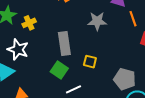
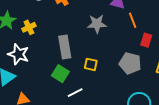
gray pentagon: (125, 79) -> (130, 63), moved

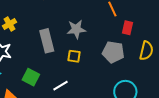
gray star: (97, 24) -> (76, 29), moved
green square: (60, 74) -> (31, 77), moved

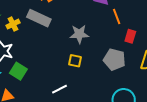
gray rectangle: (47, 41) -> (39, 18), moved, turned -55
green square: (31, 77) -> (18, 71), moved

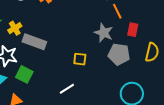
gray rectangle: (39, 18) -> (34, 42), moved
gray star: (79, 34) -> (104, 33), moved, turned 30

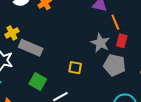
red rectangle: (133, 30) -> (122, 41), moved
green square: (24, 74) -> (38, 81), moved

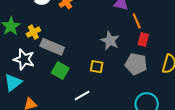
gray star: (100, 43) -> (110, 41), moved
green square: (38, 81) -> (60, 71), moved

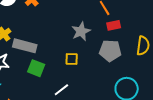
red rectangle: (143, 39) -> (114, 25), turned 72
gray star: (110, 41) -> (81, 31), turned 30

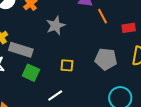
red rectangle: (114, 25) -> (129, 28), moved
gray star: (81, 31) -> (56, 26), moved

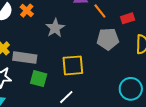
gray pentagon: (106, 59) -> (108, 39), moved
yellow square: (67, 65) -> (73, 65), size x1.6

